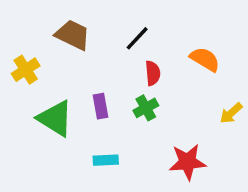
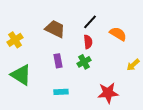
brown trapezoid: (73, 35) -> (55, 29), moved
black line: (137, 38) -> (90, 22), moved
green triangle: (55, 118) -> (21, 75), moved

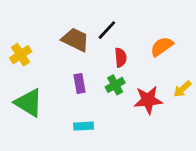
black line: (90, 22) -> (107, 30), moved
orange semicircle: (118, 34) -> (162, 47), turned -66
red star: (108, 93) -> (148, 100), moved

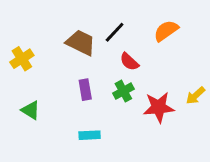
orange semicircle: (162, 47) -> (166, 31), moved
red semicircle: (121, 57) -> (129, 62), turned 138
green triangle: (29, 103) -> (31, 110), size x0.6

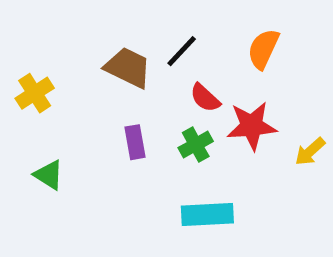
orange semicircle: (166, 31) -> (263, 49), turned -30
red star: (159, 107) -> (252, 126), moved
cyan rectangle: (90, 135) -> (207, 215), moved, size x1.5

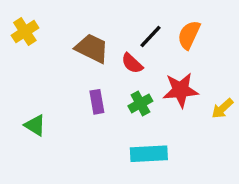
black line: (182, 51) -> (150, 37), moved
yellow cross: (35, 93) -> (25, 32), moved
red semicircle: (205, 98) -> (132, 63), moved

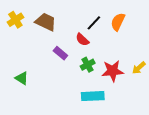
brown trapezoid: (92, 48) -> (46, 22), moved
red star: (181, 90) -> (113, 71), moved
purple rectangle: (97, 102) -> (60, 53), moved, turned -40

